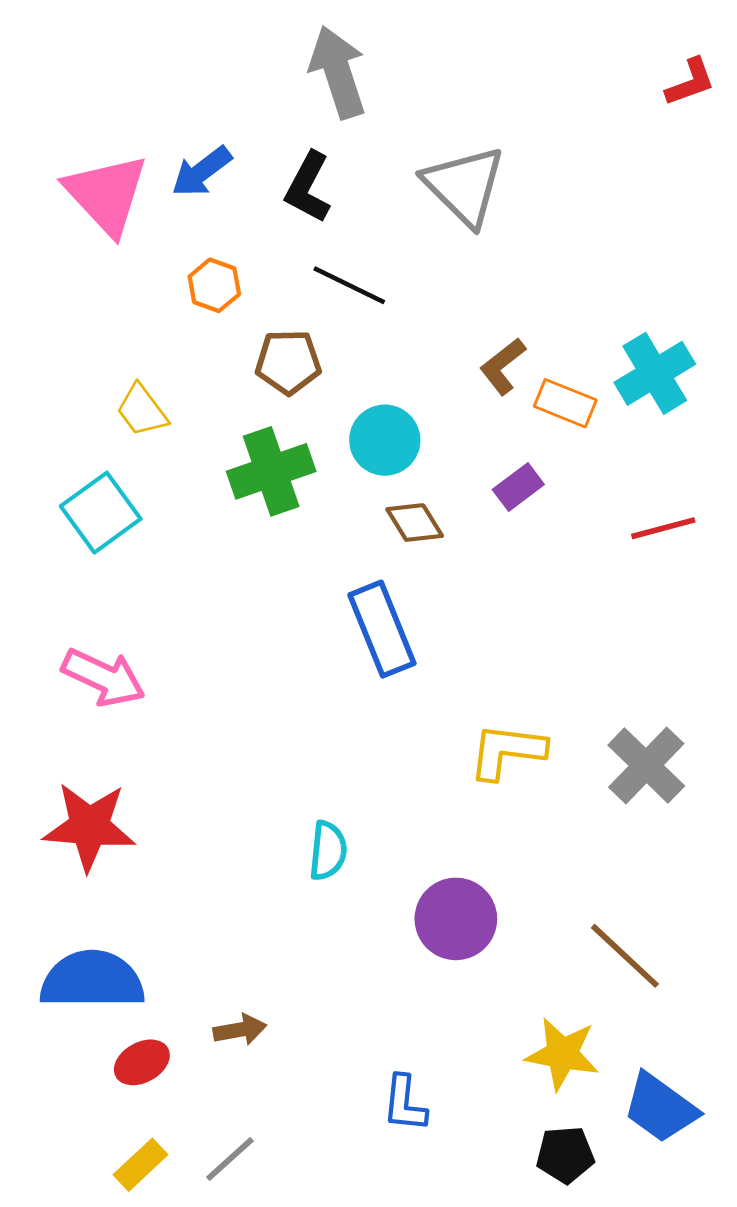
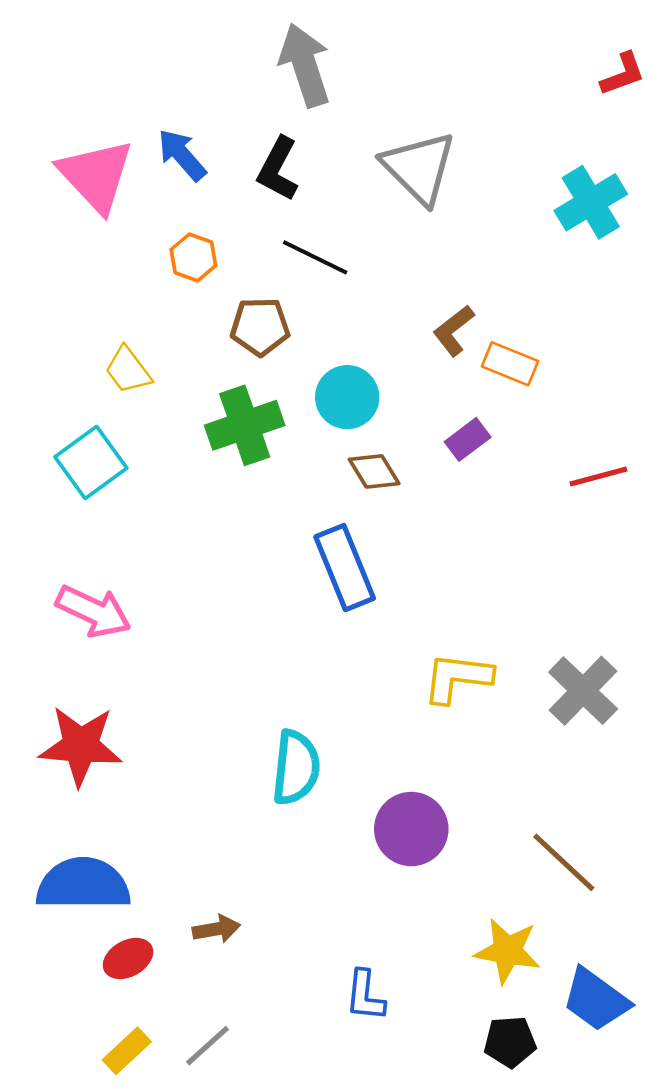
blue arrow: (202, 172) -> (182, 155), turned 86
cyan cross: (655, 373) -> (591, 202), moved
cyan semicircle: (328, 851) -> (296, 768), size x1.4

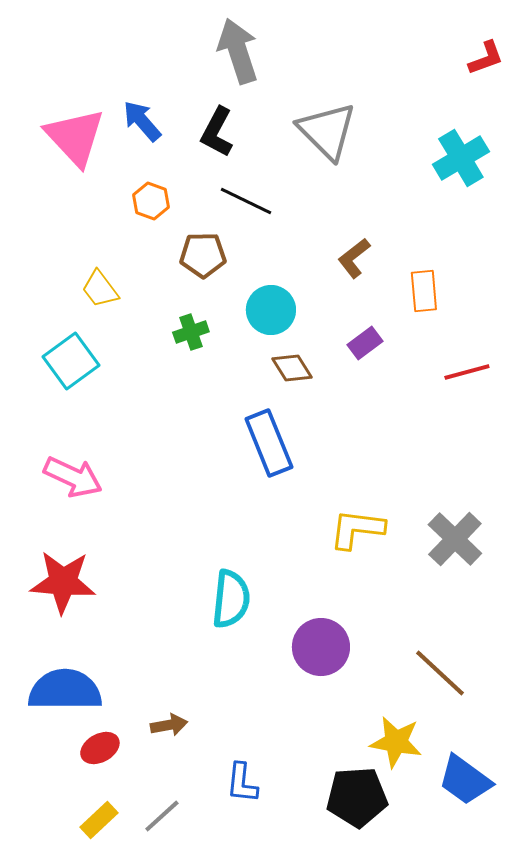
orange rectangle: (510, 364) -> (424, 291), moved, turned 63
green cross: (245, 425) -> (191, 332), size x0.6
blue L-shape: (365, 996) -> (242, 783), moved
black pentagon: (510, 1042) -> (357, 797), moved, size x1.5

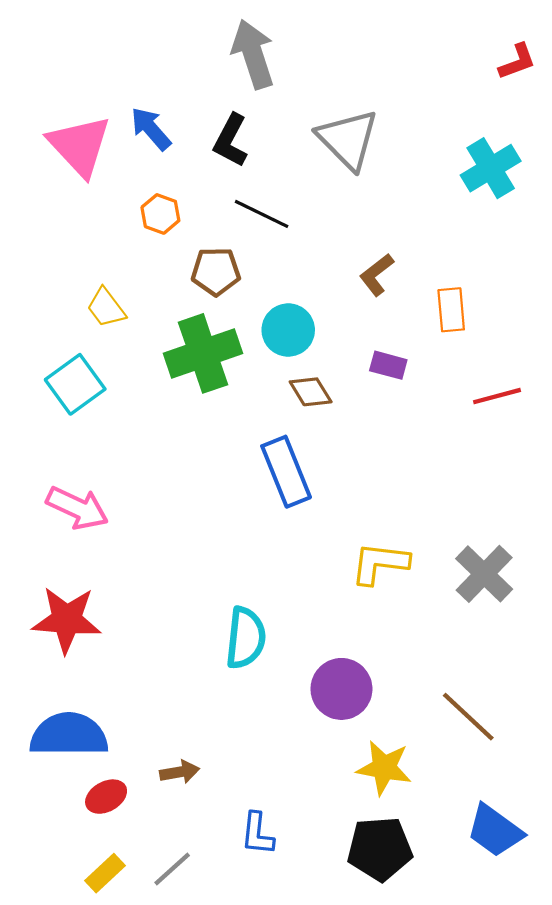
green cross: (191, 332) -> (203, 353), size x2.0
purple rectangle: (365, 343) -> (388, 365), turned 52
yellow star: (396, 742) -> (384, 768), moved

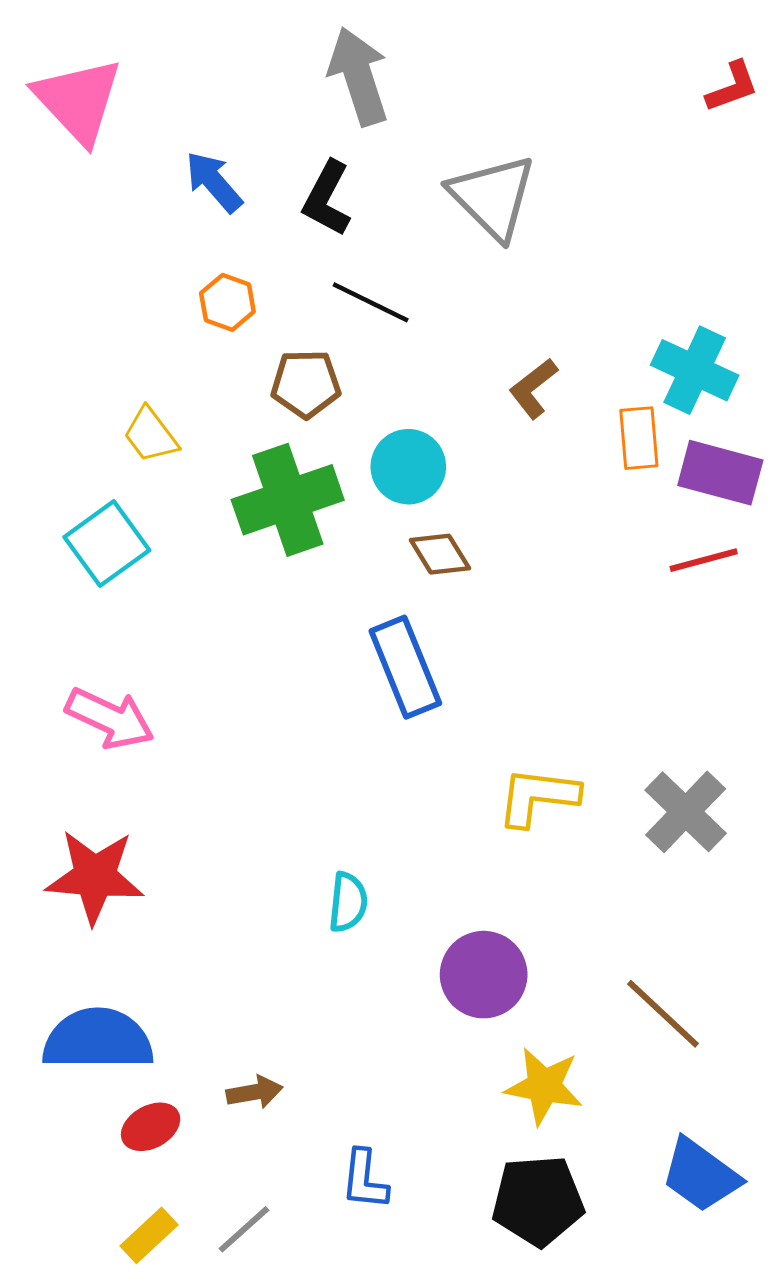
pink triangle: (79, 146) -> (78, 100), moved
cyan cross: (491, 168) -> (695, 370), moved, turned -34
purple rectangle: (388, 365) -> (720, 473), moved, size x1.6
cyan semicircle: (246, 638) -> (348, 902), size x0.7

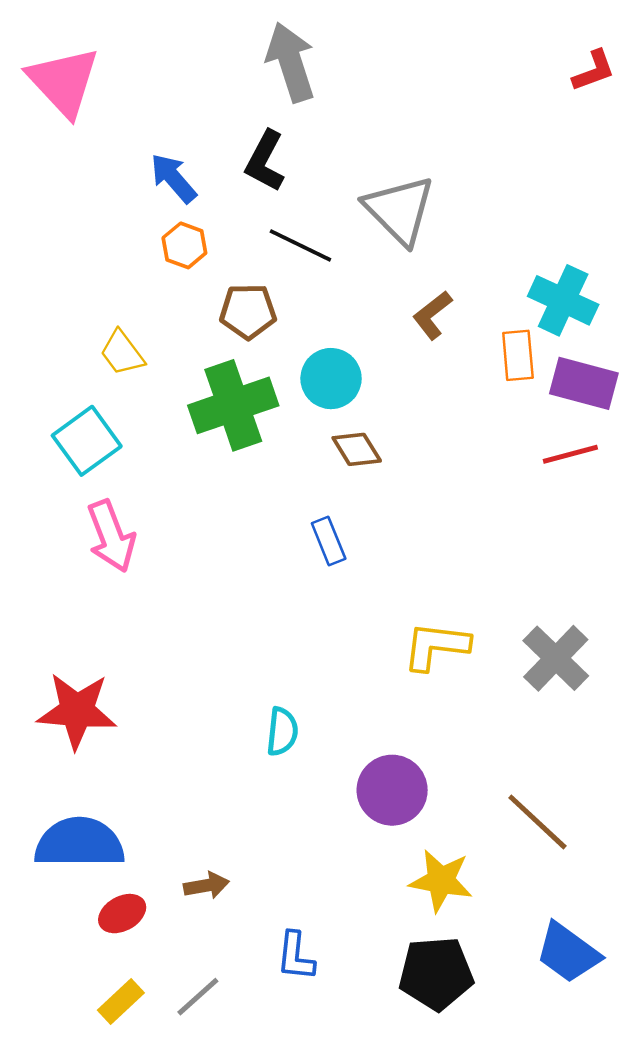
blue arrow: (214, 182) -> (173, 178), moved
gray triangle: (493, 197) -> (399, 210), moved
blue rectangle: (405, 667) -> (329, 541), size x0.6
pink arrow: (110, 718) -> (111, 536), moved, turned 44

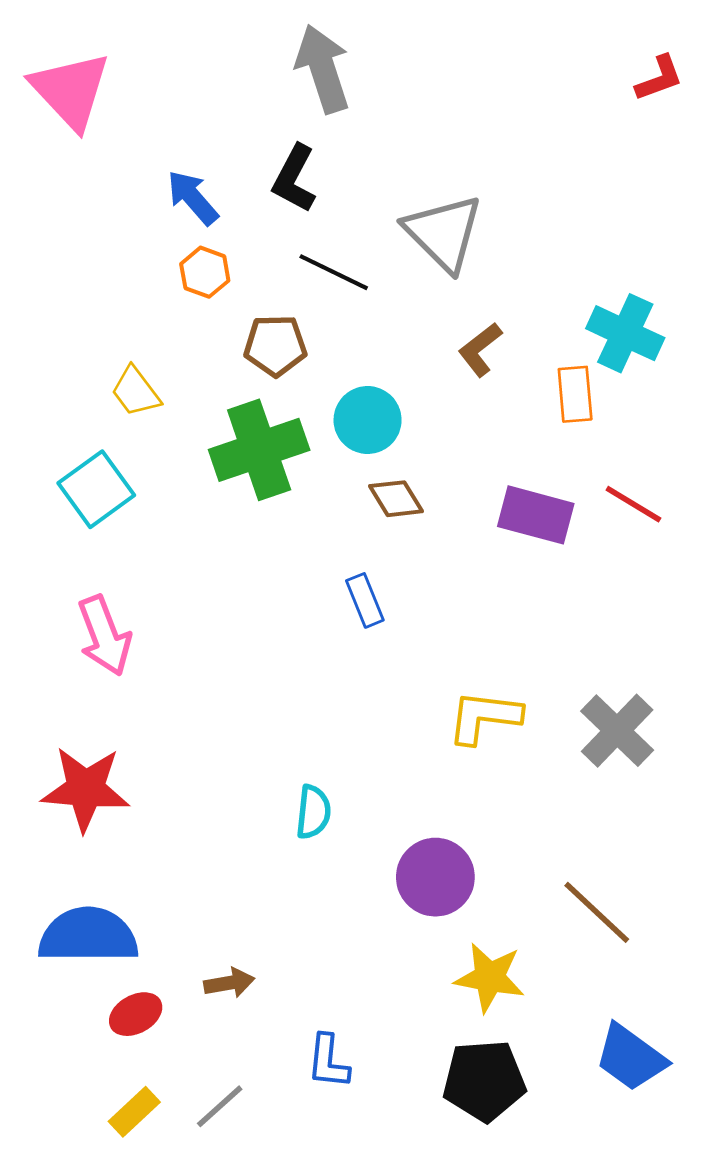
purple rectangle: (584, 383) -> (536, 515), moved
red line: (570, 454) -> (633, 504), turned 46
pink arrow: (111, 536) -> (104, 636), moved

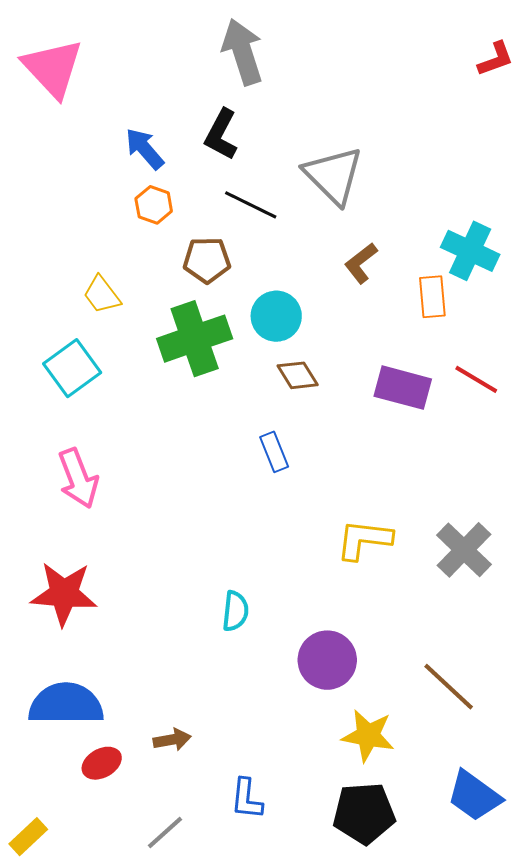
yellow rectangle: (134, 1112) -> (28, 837), moved

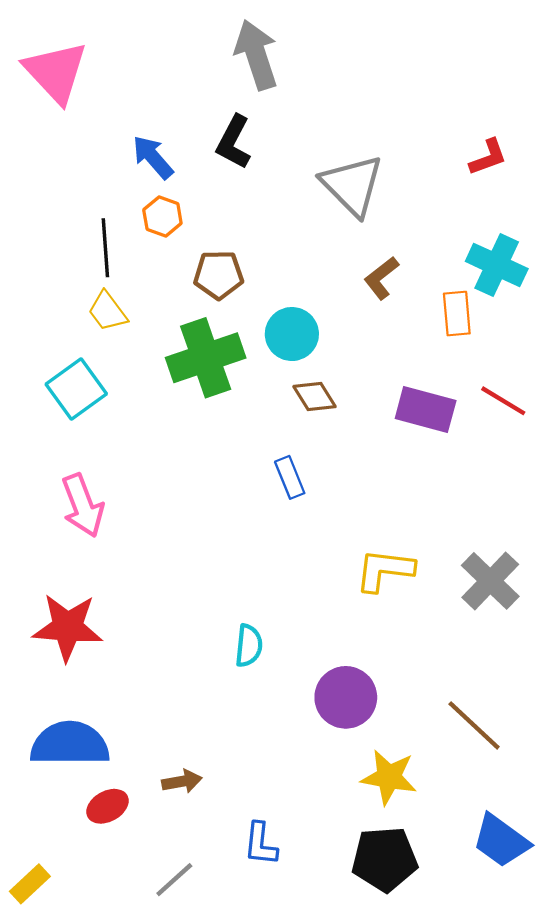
red L-shape: (496, 59) -> (488, 157), moved
black line: (251, 205) -> (105, 248), moved, turned 60

